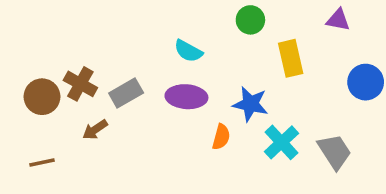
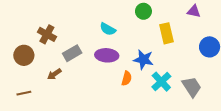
brown cross: (80, 84) -> (47, 34), moved

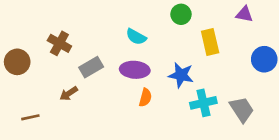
brown circle: (24, 55) -> (17, 62), moved
orange semicircle: (127, 78) -> (145, 98), moved
cyan cross: (161, 82) -> (203, 103), turned 30

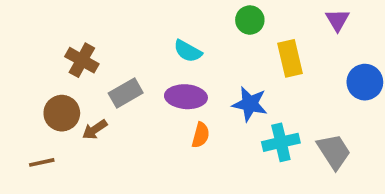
purple triangle: (244, 14) -> (337, 20), turned 48
brown circle: (17, 62) -> (62, 113), moved

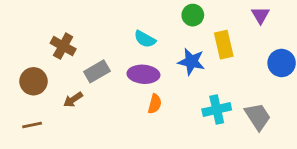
blue star: (250, 104) -> (191, 62), moved
brown circle: (62, 113) -> (34, 81), moved

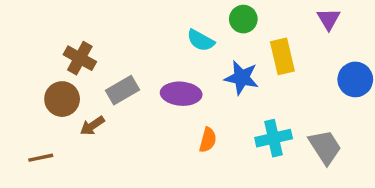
cyan semicircle: (145, 39) -> (201, 40), moved
brown circle: (34, 81) -> (62, 99), moved
orange semicircle: (155, 104) -> (208, 140), moved

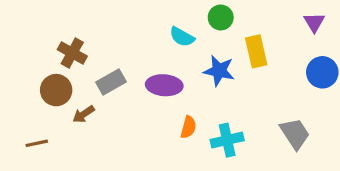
purple triangle: (329, 19) -> (314, 22), moved
cyan cross: (274, 138) -> (227, 140), moved

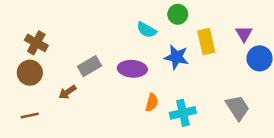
purple triangle: (314, 22) -> (244, 34), moved
brown cross: (72, 53) -> (36, 43), moved
brown circle: (56, 90) -> (30, 73), moved

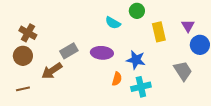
blue star: (176, 57) -> (136, 60), moved
brown arrow: (67, 92) -> (52, 71), size x1.5
gray trapezoid: (237, 108) -> (183, 71), moved

